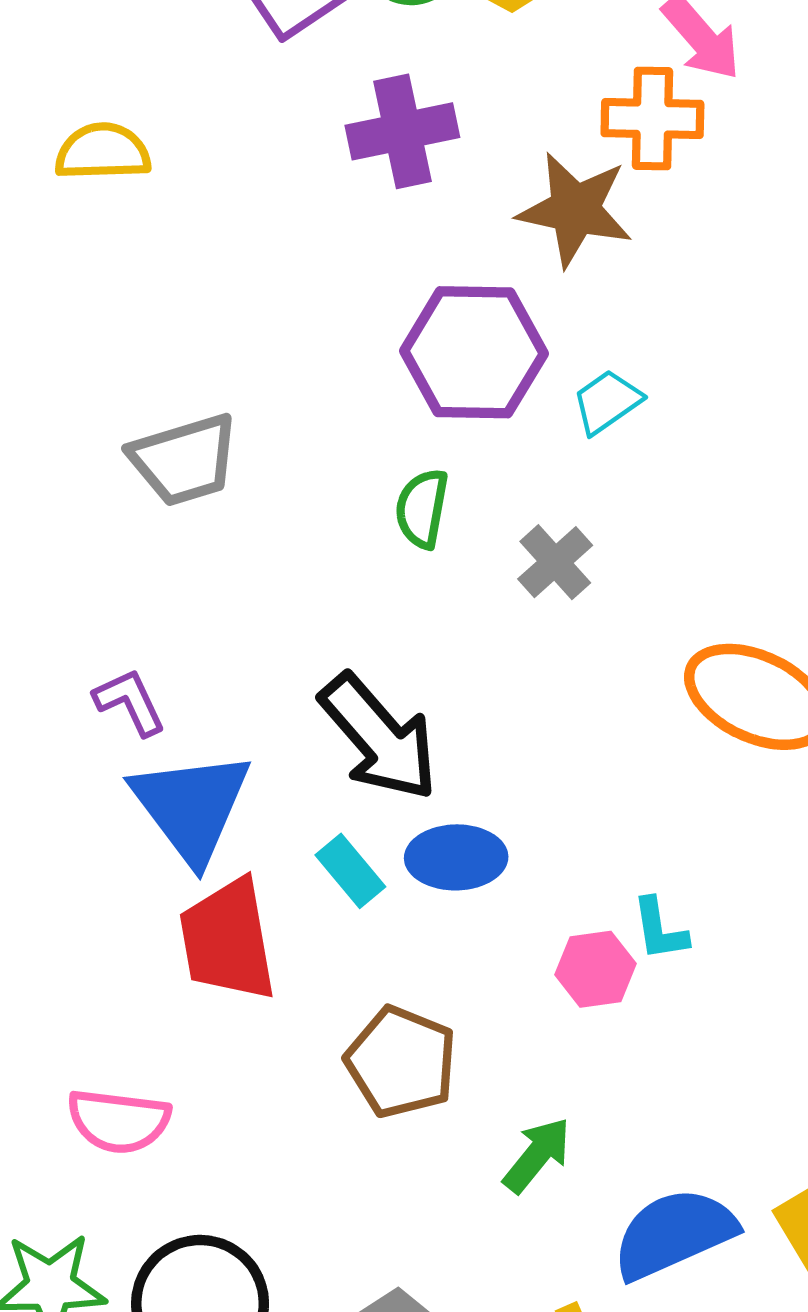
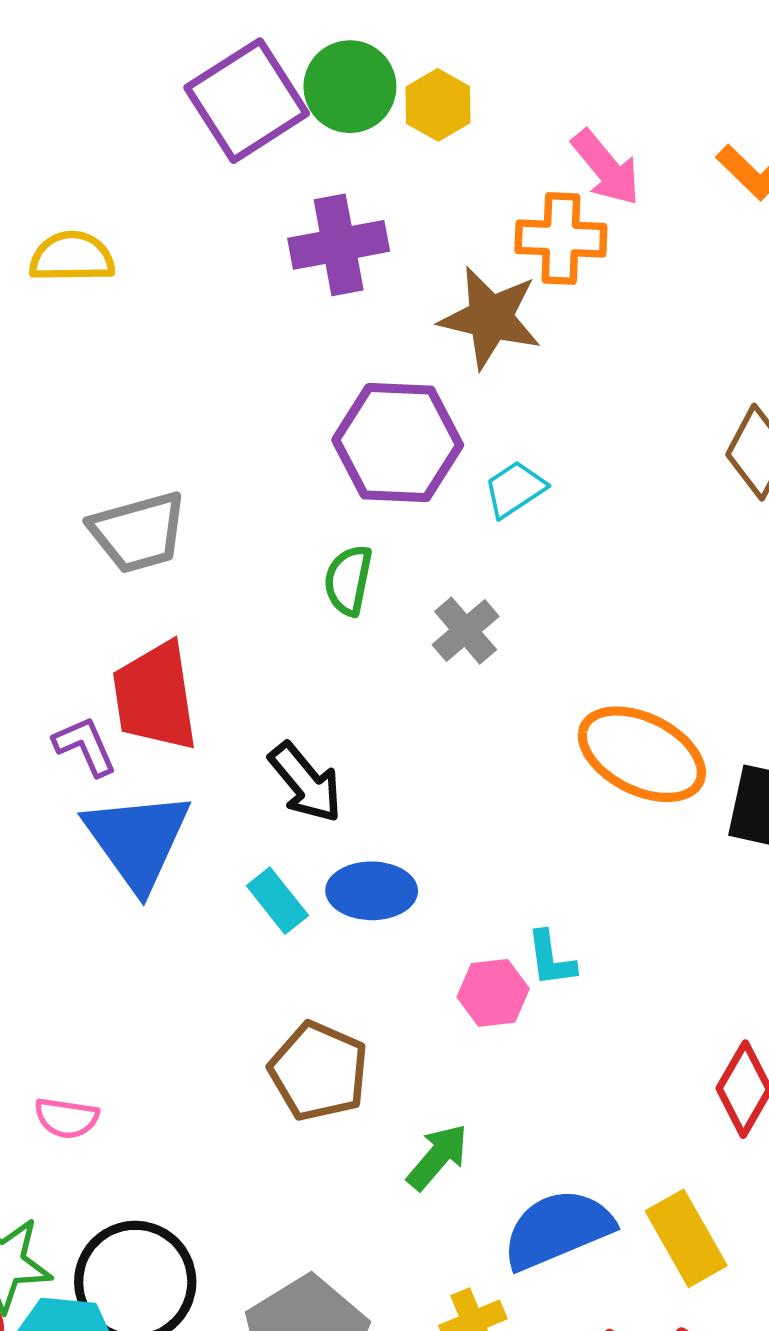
black arrow: (379, 737) -> (305, 782), size x0.7
red trapezoid: (228, 940) -> (155, 697), moved
pink semicircle: (119, 1121) -> (67, 1118), size x0.7

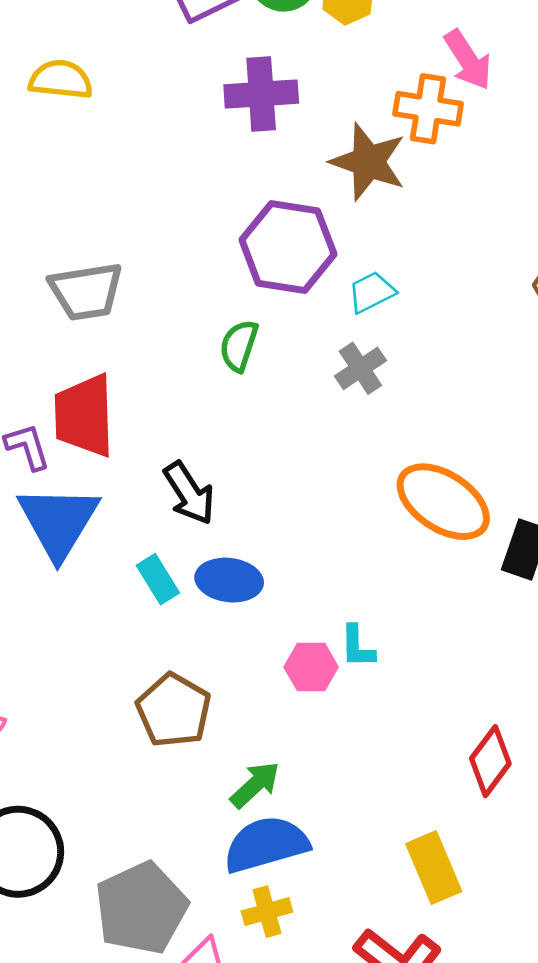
gray cross: (466, 631) -> (360, 368), moved
blue semicircle: (558, 1229) -> (266, 844), moved

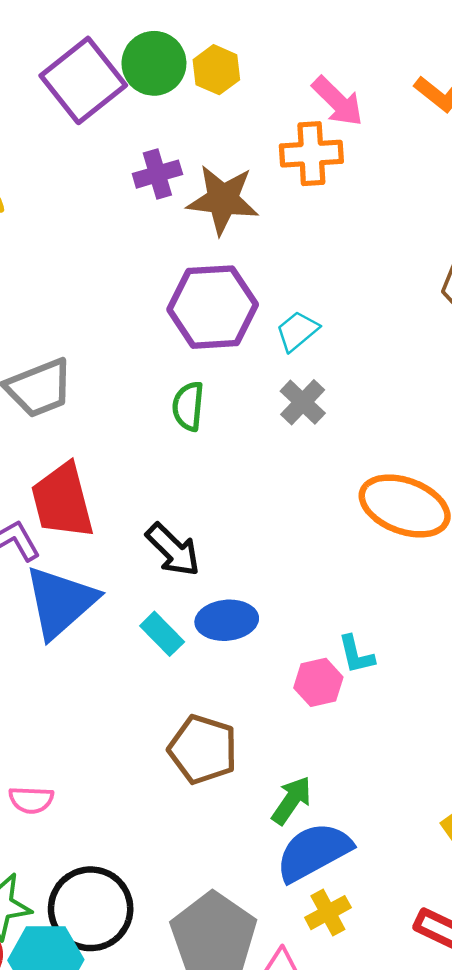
purple cross: (261, 94) -> (157, 174), size x0.7
brown star: (368, 162) -> (223, 200), moved
blue triangle: (58, 522) -> (60, 602), turned 30

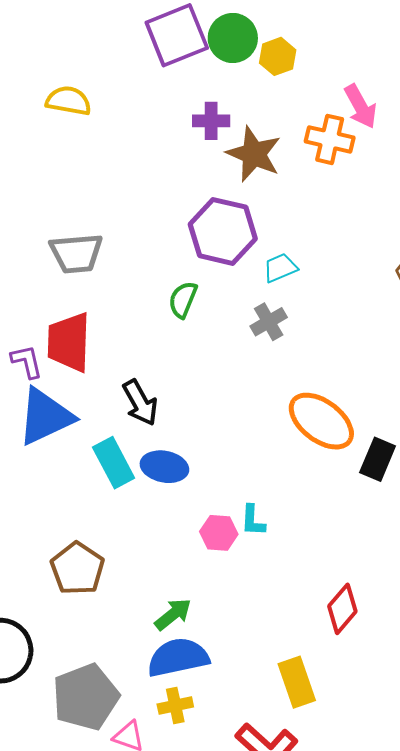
cyan rectangle: (162, 634) -> (114, 463), size x1.4
brown pentagon: (203, 749) -> (77, 569), moved

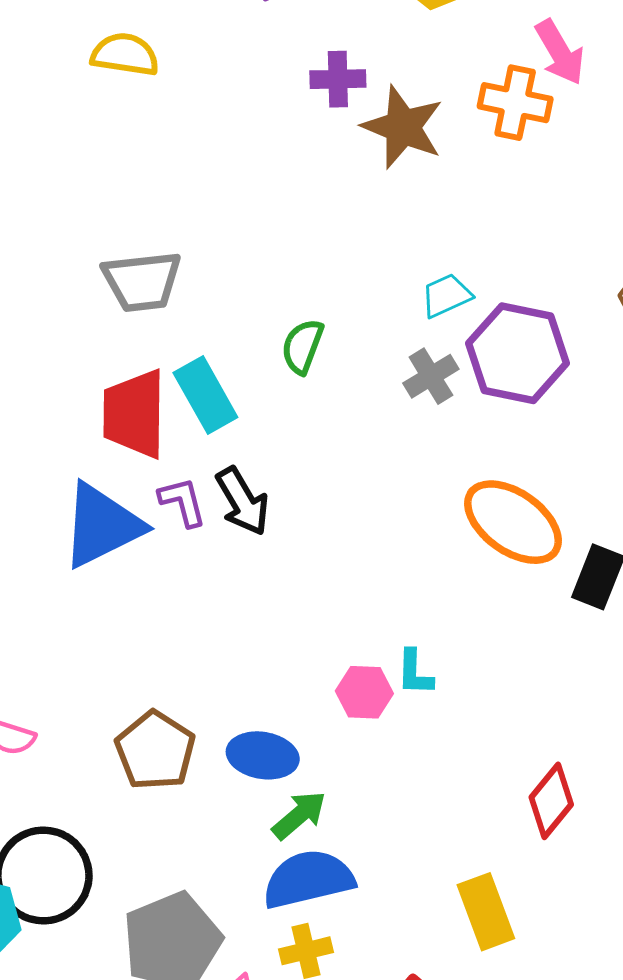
purple hexagon: (223, 231) -> (518, 353), moved
purple L-shape: (27, 361) -> (183, 502), moved
cyan rectangle: (114, 463) -> (205, 395), moved
blue ellipse: (164, 467) -> (263, 755), moved

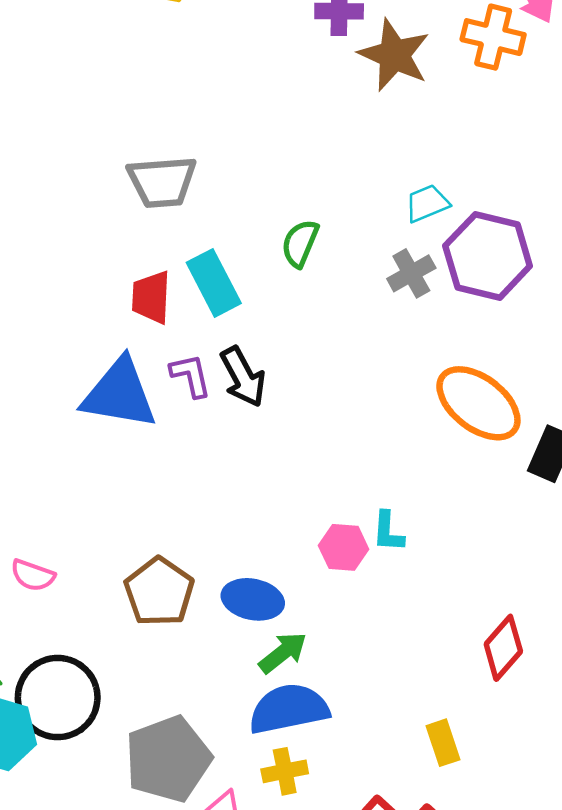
red trapezoid: (134, 414) -> (151, 297), size x0.7
blue triangle: (102, 525) -> (119, 394), turned 34
yellow rectangle: (486, 912) -> (443, 743), size x0.7

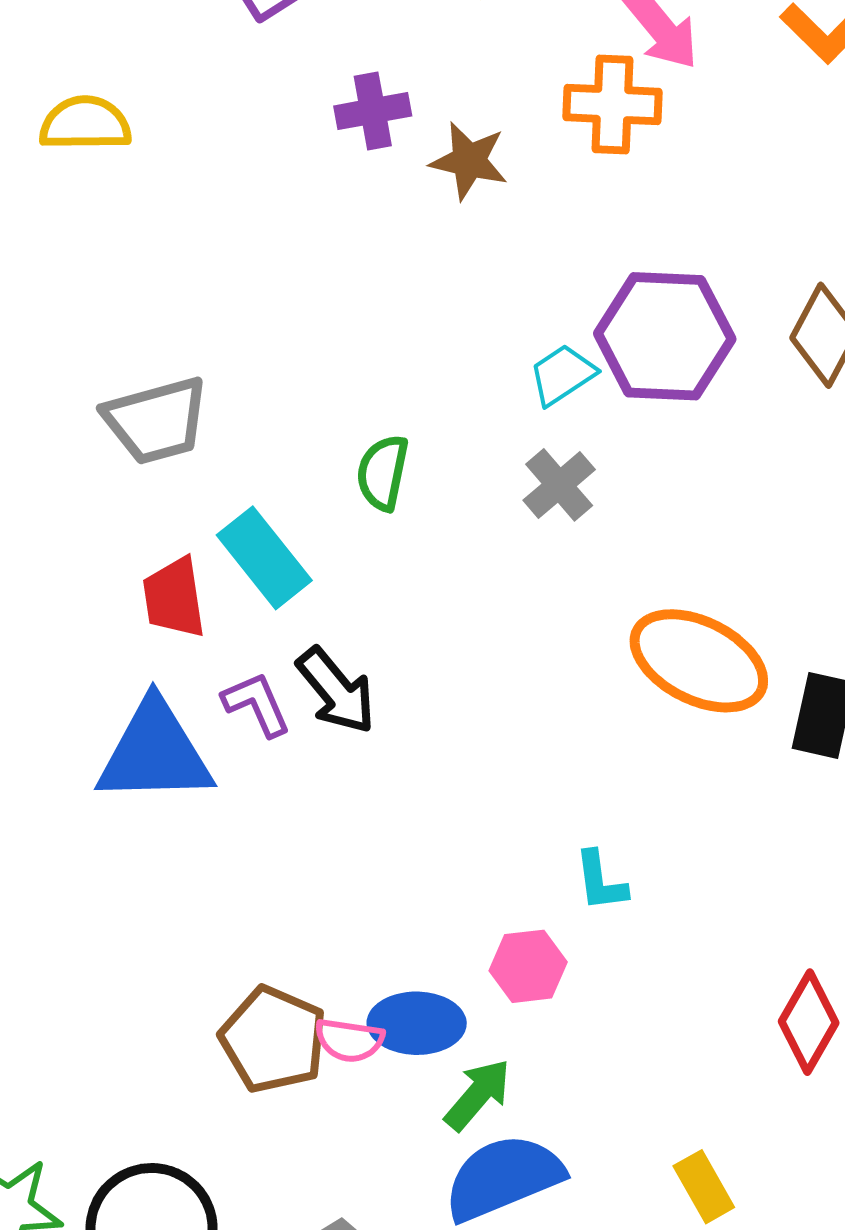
brown star: (394, 55) -> (469, 161), size x0.7
purple hexagon: (488, 256) -> (665, 336), moved
pink hexagon: (344, 547) -> (528, 966), moved
pink semicircle: (33, 575) -> (349, 1040), moved
yellow rectangle: (443, 743) -> (704, 1187), moved

